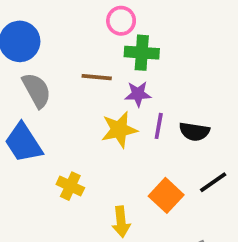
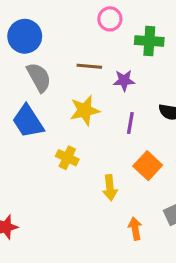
green cross: (142, 53) -> (149, 41), moved
purple line: (159, 126) -> (130, 123), moved
yellow star: (119, 130) -> (85, 110), moved

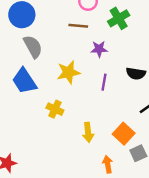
green cross: (149, 41) -> (119, 18), turned -35
brown line: (89, 66) -> (78, 26), moved
orange square: (148, 166) -> (124, 134), moved

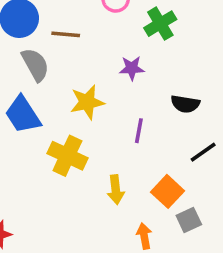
brown line: (78, 26) -> (66, 34), moved
purple line: (104, 82) -> (139, 131), moved
yellow cross: (55, 109) -> (67, 156), size x1.5

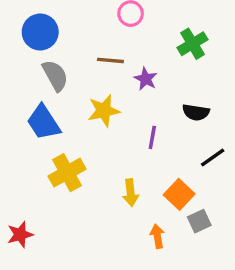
green cross: (160, 24) -> (192, 44), moved
brown line: (66, 34) -> (110, 60), moved
purple star: (132, 68) -> (146, 79), turned 30
yellow cross: (67, 156) -> (67, 173), moved, turned 36

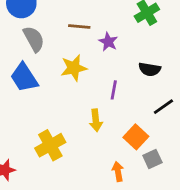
yellow cross: (67, 173) -> (50, 145), moved
yellow arrow: (131, 193) -> (96, 120), moved

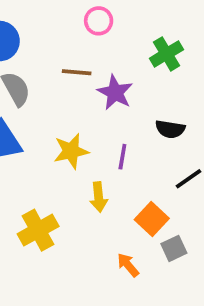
purple star: (108, 42) -> (115, 92), size x1.4
yellow star: (74, 68) -> (71, 151), moved
orange arrow: (118, 171) -> (128, 265), turned -30

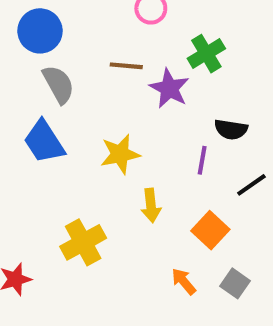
green cross: (166, 54) -> (206, 54), moved
purple line: (122, 157) -> (202, 160), moved
gray square: (174, 248) -> (235, 283), moved, turned -30

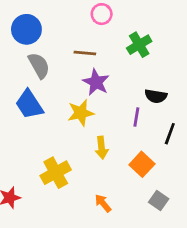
purple star: (169, 88) -> (96, 82), moved
black line: (251, 185) -> (170, 134), turned -35
orange arrow: (184, 281) -> (103, 203), moved

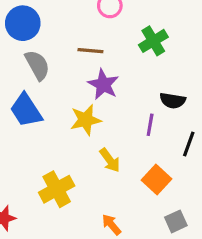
yellow arrow: (102, 148) -> (110, 160), turned -30
gray square: (159, 200) -> (176, 221), turned 30

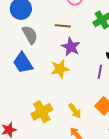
yellow arrow: (110, 160) -> (75, 111), moved

